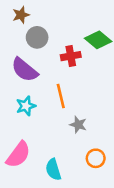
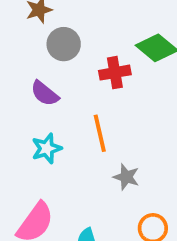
purple semicircle: (25, 70) -> (45, 93), size x0.7

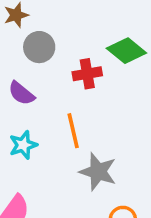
gray star: (126, 177) -> (98, 172), size x1.5

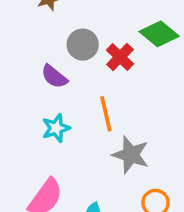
gray circle: (39, 47) -> (83, 45), moved
red cross: (87, 74) -> (120, 57), turned -36

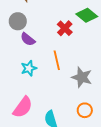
gray circle: (83, 45) -> (18, 21), moved
gray star: (131, 155) -> (82, 77), moved

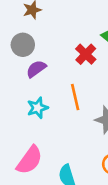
purple semicircle: (28, 39) -> (36, 69), turned 105

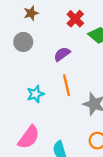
red cross: (86, 54) -> (75, 19), moved
purple semicircle: (36, 69) -> (62, 54), moved

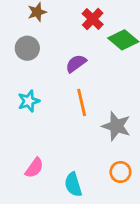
cyan star: (35, 94) -> (29, 101), moved
pink semicircle: (29, 137) -> (34, 168), size x0.7

